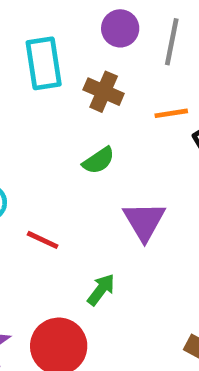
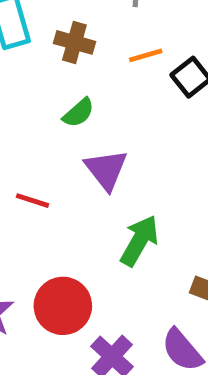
purple triangle: (144, 221) -> (106, 170), moved
green arrow: (101, 290) -> (139, 241), moved, size x1.5

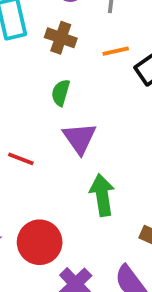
green semicircle: (79, 113) -> (61, 93), turned 144
green arrow: (139, 241) -> (102, 195), turned -42

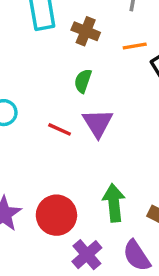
red line: (21, 159) -> (60, 129), moved
green arrow: (102, 195) -> (114, 203), moved

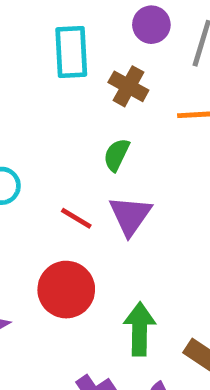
red circle: (56, 215) -> (66, 290), moved

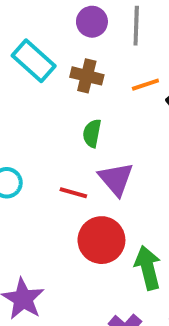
cyan rectangle: (71, 52) -> (34, 61), turned -30
red circle: (66, 290) -> (101, 240), moved

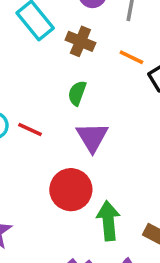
orange line: (145, 85) -> (131, 57), turned 35
red line: (73, 193) -> (30, 130), moved

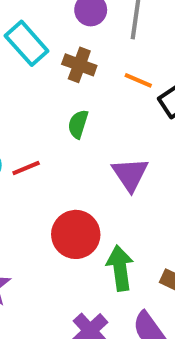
red line: (30, 130) -> (26, 168), turned -45
purple triangle: (92, 137) -> (130, 174), moved

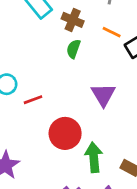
green semicircle: (78, 124) -> (73, 49), moved
red line: (26, 168) -> (33, 100), moved

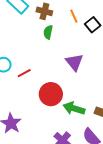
orange line: (112, 32) -> (74, 16), turned 48
green arrow: (94, 157) -> (74, 108), turned -60

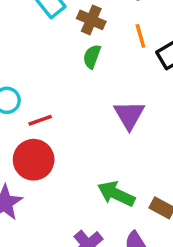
red circle: (51, 94) -> (34, 160), moved

